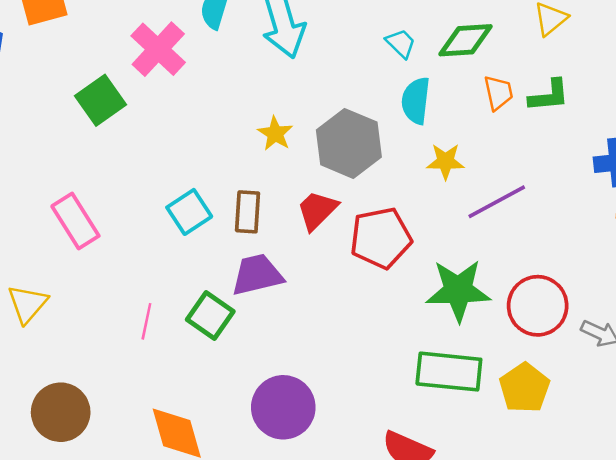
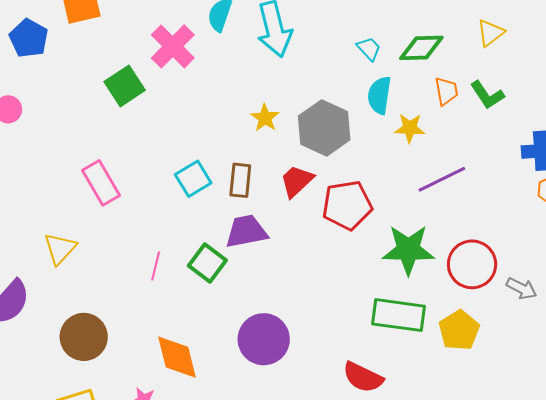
green L-shape: (549, 96) -> (487, 95), turned 60
yellow star: (445, 161) -> (410, 128), moved

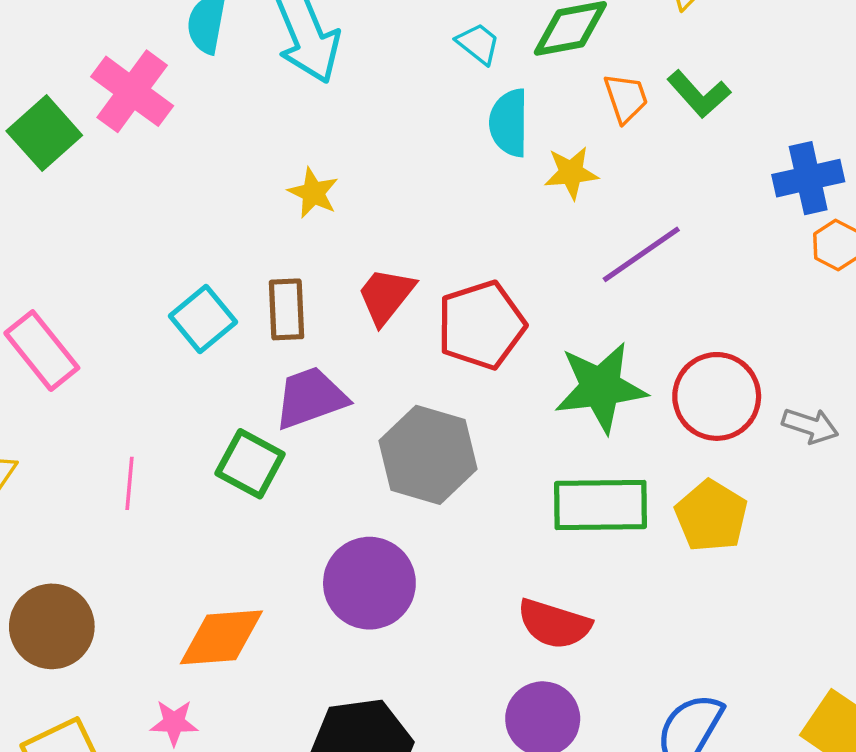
green square: (125, 86) -> (44, 133), moved
gray hexagon: (324, 128) -> (428, 455), moved
pink line: (156, 266) -> (129, 483), moved
orange diamond: (177, 357) -> (221, 637), turned -72

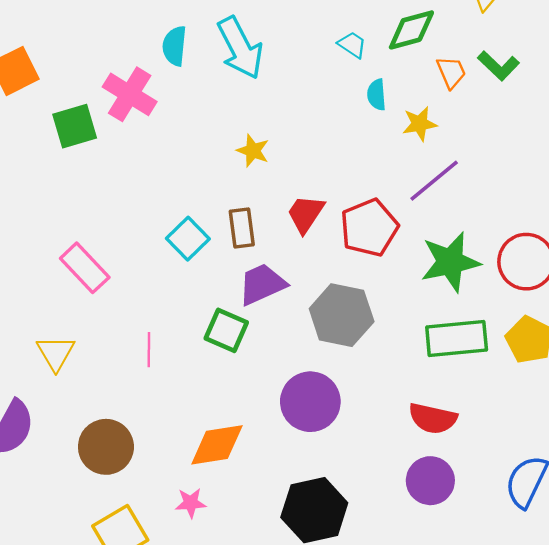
cyan semicircle: (509, 123) -> (377, 95), size x0.7
green square: (44, 133) -> (75, 126), turned 30
purple line: (641, 254) -> (434, 181), moved

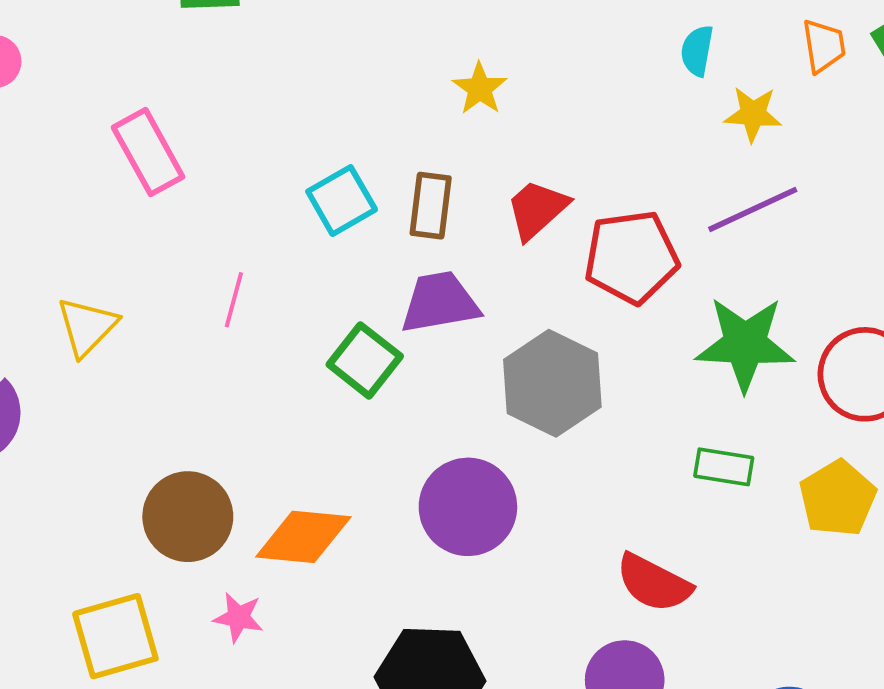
pink rectangle: (85, 268) -> (148, 152), moved
green rectangle: (457, 338) -> (724, 467), size x0.6
pink line: (149, 350) -> (234, 300), moved
brown circle: (106, 447) -> (188, 517), moved

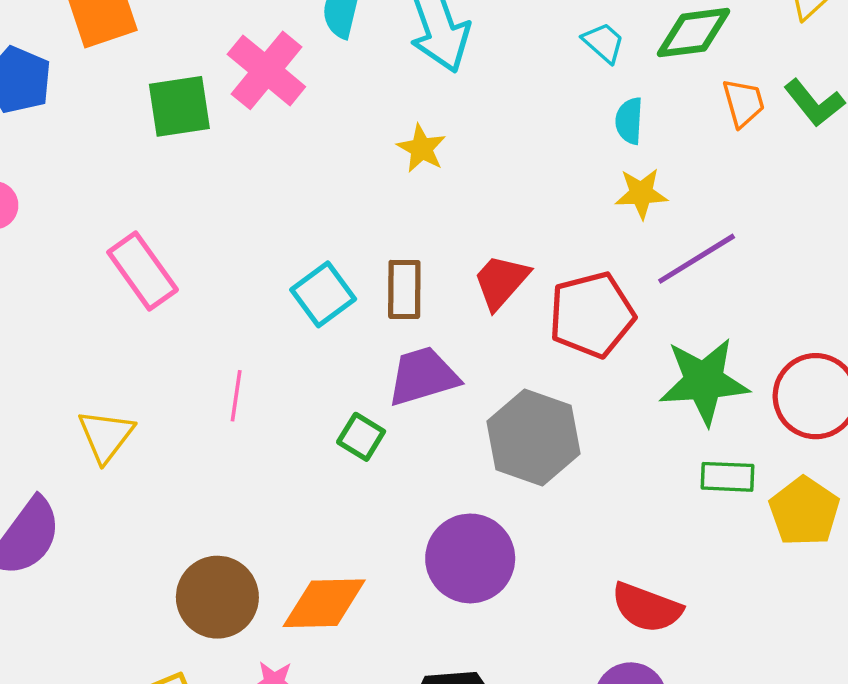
yellow star: (480, 88) -> (422, 148), moved
yellow star: (753, 114) -> (641, 193), moved
green square: (365, 360) -> (361, 437), size x0.7
green rectangle: (724, 467) -> (727, 477), moved

